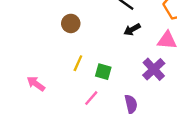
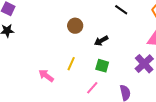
black arrow: (132, 29) -> (101, 41), moved
yellow line: (78, 63) -> (71, 64), moved

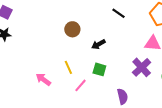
yellow line: (71, 64) -> (68, 67), turned -48
pink line: (92, 88) -> (80, 85), moved

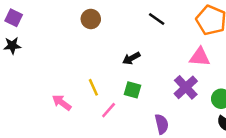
brown circle: (72, 29) -> (91, 19), moved

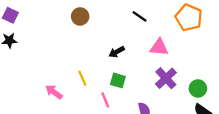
pink triangle: (200, 57) -> (159, 47), moved
pink line: (109, 110) -> (105, 100), moved, turned -63

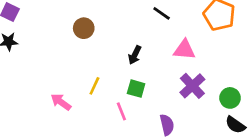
brown circle: (80, 16) -> (84, 28), moved
black arrow: (117, 52) -> (135, 55), turned -35
yellow line: (82, 78) -> (94, 86), turned 49

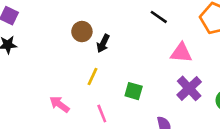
black arrow: (135, 55) -> (103, 43), moved
yellow line: (94, 86) -> (93, 77), moved
pink line: (121, 111) -> (102, 114), moved

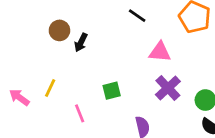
yellow line: (93, 77) -> (50, 88), moved
green square: (134, 91) -> (112, 91), turned -30
pink arrow: (59, 104) -> (19, 97), moved

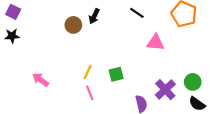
black arrow: (81, 42) -> (94, 16), moved
yellow line: (50, 88) -> (88, 72), moved
purple cross: (168, 88) -> (165, 90), moved

